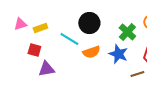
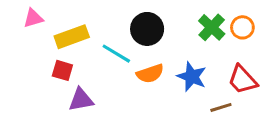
pink triangle: (20, 24) -> (33, 18), moved
yellow rectangle: (40, 28) -> (72, 37), size x1.5
green cross: (127, 32) -> (212, 27), moved

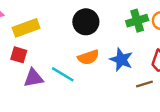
green cross: (212, 27) -> (137, 21), turned 30
cyan line: (116, 54) -> (63, 74), moved

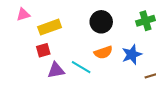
red square: (19, 55) -> (43, 50), turned -32
blue star: (121, 60) -> (132, 55), turned 30

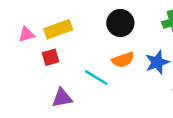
pink triangle: (23, 14) -> (26, 34), moved
purple triangle: (56, 70) -> (62, 98), moved

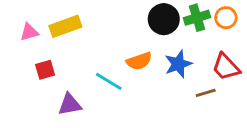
black circle: (120, 23) -> (164, 19), moved
red square: (51, 57) -> (45, 70), moved

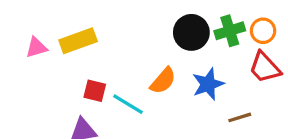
orange semicircle: (139, 61) -> (163, 81), turned -30
red trapezoid: (226, 67) -> (265, 67), moved
red square: (45, 70) -> (95, 91), moved, turned 30

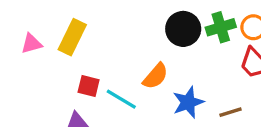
yellow rectangle: (78, 41) -> (72, 37), turned -44
blue star: (208, 84) -> (188, 102), moved

